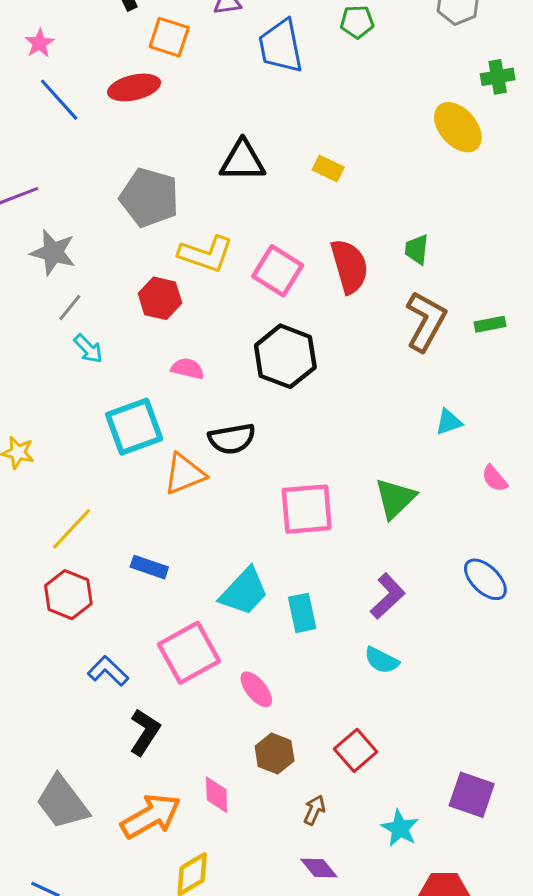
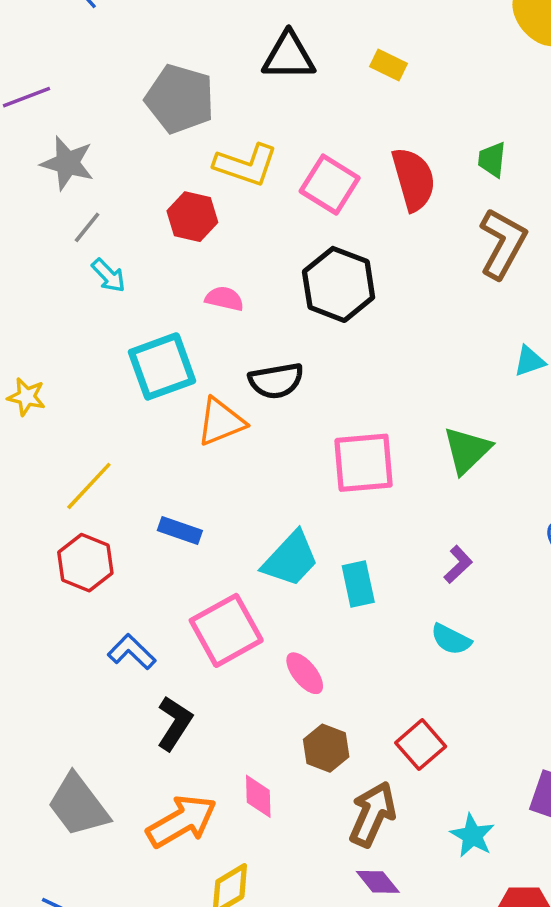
purple L-shape: (388, 596) -> (458, 564), size x0.7
brown arrow: (314, 810) -> (372, 814), size x1.8

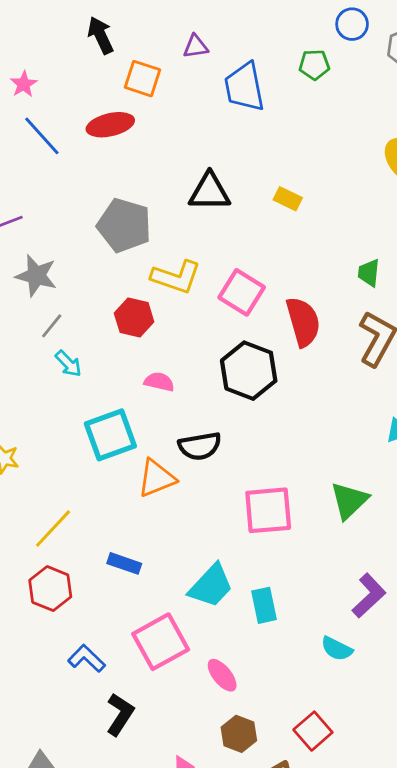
red semicircle: (413, 179) -> (303, 322), moved
purple L-shape: (458, 564) -> (369, 596), moved, size x1.5

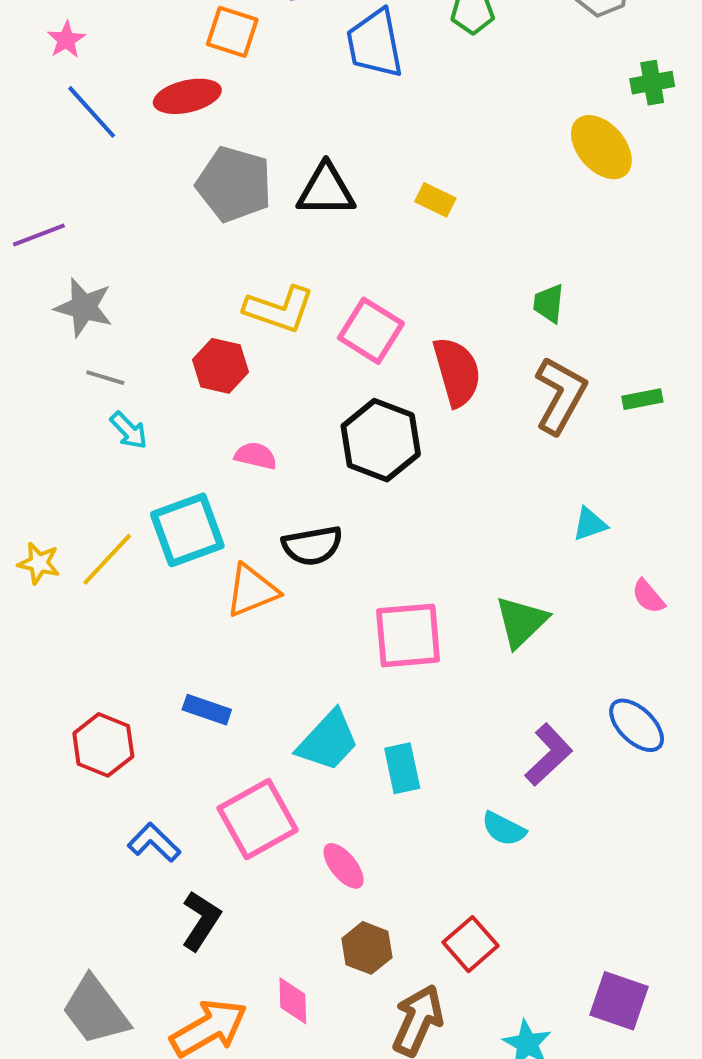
gray pentagon: (124, 225) -> (234, 184), moved
gray line: (52, 326) -> (105, 378), turned 68
yellow line: (53, 529) -> (107, 559), moved

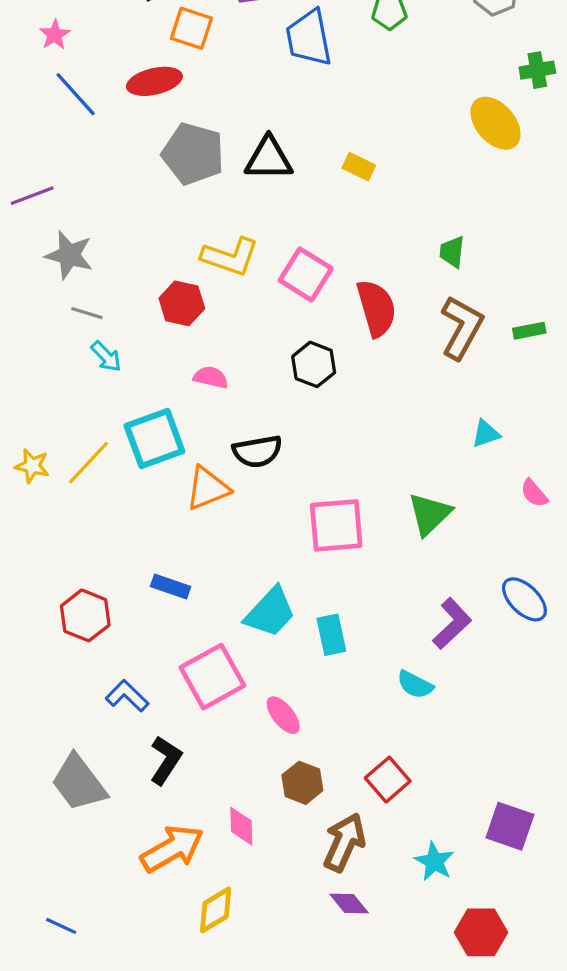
black hexagon: (381, 440) -> (314, 364), size x0.7
gray trapezoid: (95, 1010) -> (79, 783), moved

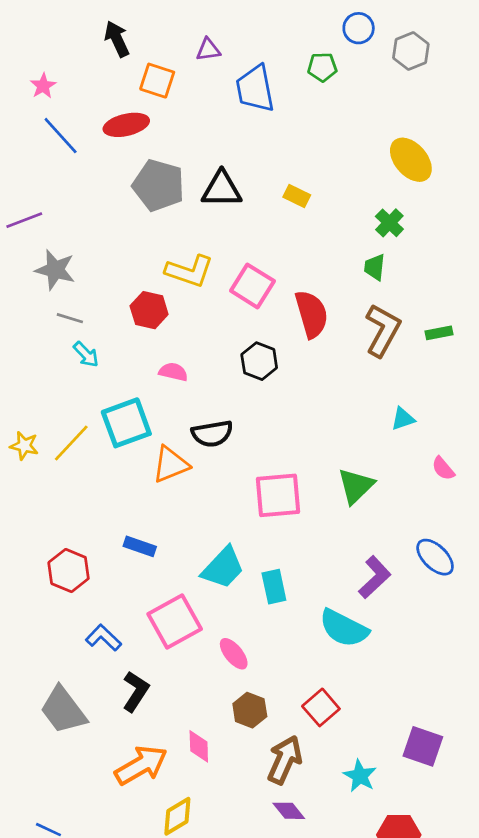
green cross: (537, 70) -> (389, 223), moved, turned -36
cyan semicircle: (415, 685) -> (344, 628), size x1.6

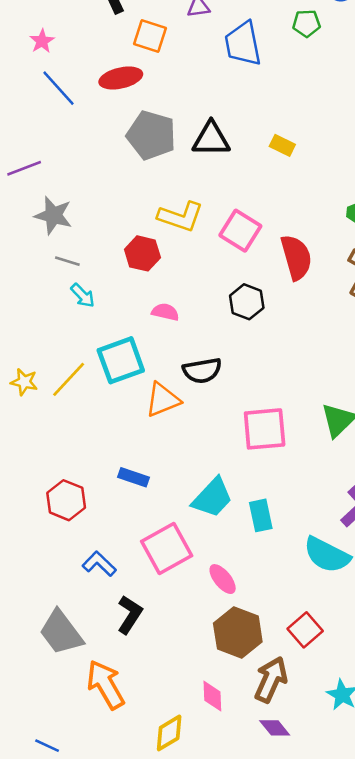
brown hexagon: (250, 710) -> (238, 632), size x1.5
pink diamond: (199, 746) -> (212, 696), moved
orange arrow: (141, 765) -> (106, 685), moved, turned -90

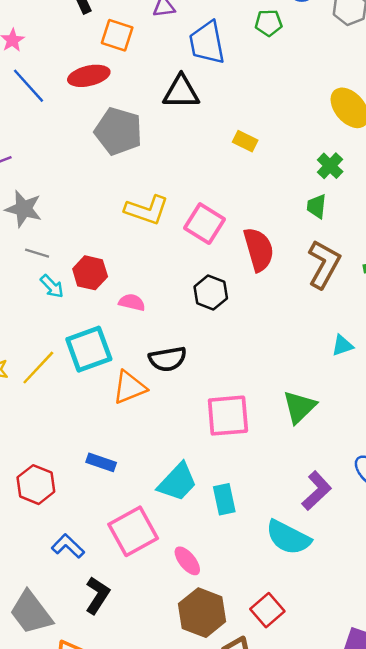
black triangle: (211, 139) -> (181, 92), moved
red hexagon: (142, 253) -> (90, 273), moved

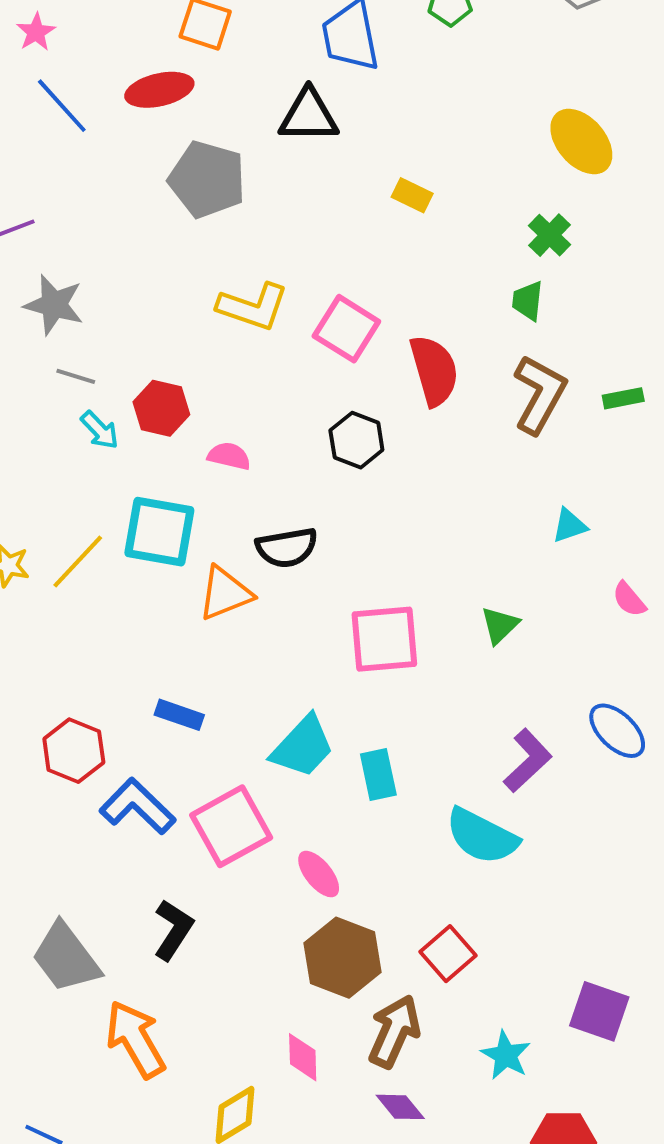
cyan square: (89, 349) -> (159, 532), turned 30
green triangle: (299, 407) -> (500, 625), size x0.7
blue L-shape: (68, 546) -> (137, 806), moved, size x1.4

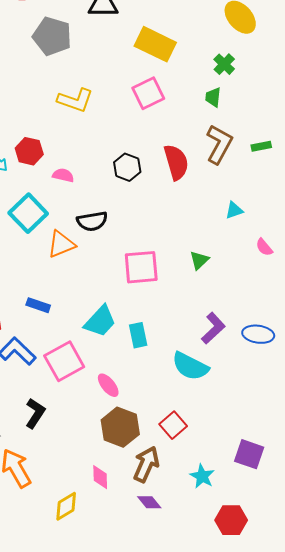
yellow rectangle: (412, 195) -> (155, 44), size x2.0
pink square: (346, 329) -> (148, 93), moved, turned 32
red semicircle: (434, 370) -> (176, 162), moved
cyan square: (159, 532) -> (28, 213), turned 36
blue ellipse: (617, 731) -> (258, 334), moved, turned -36

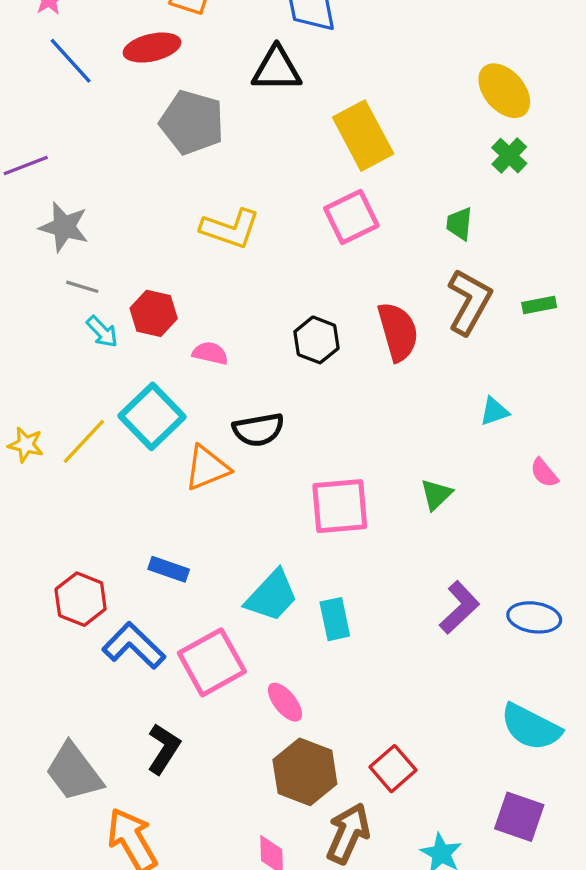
yellow rectangle: (155, 44) -> (363, 136), turned 36
green cross: (224, 64) -> (509, 156), moved
cyan semicircle: (190, 366) -> (531, 727), moved

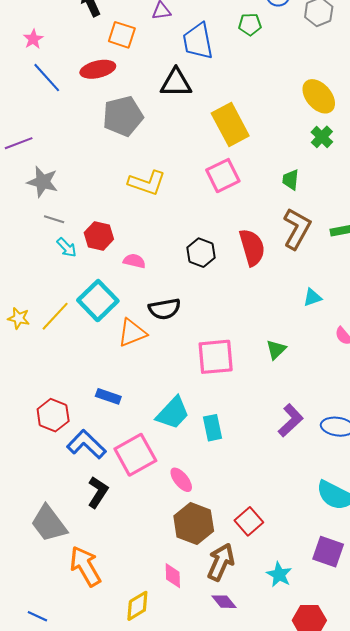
gray pentagon: (192, 122) -> (123, 116), turned -30
black L-shape: (164, 749) -> (98, 492), moved

